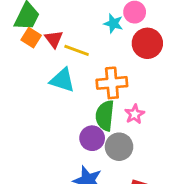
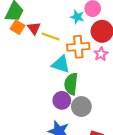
cyan triangle: (62, 80) -> (61, 64), moved
orange cross: (112, 83) -> (78, 47), moved
pink star: (135, 114) -> (101, 54), moved

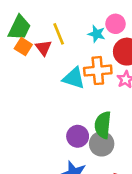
yellow line: (50, 36) -> (59, 34), moved, turned 48
cyan triangle: (61, 64) -> (74, 78), moved
green semicircle: (71, 84) -> (103, 125), moved

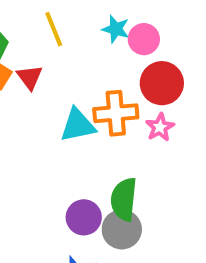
yellow line: (59, 34) -> (54, 29), moved
cyan star: (97, 34) -> (116, 29), moved
cyan triangle: (74, 78) -> (78, 125), turned -30

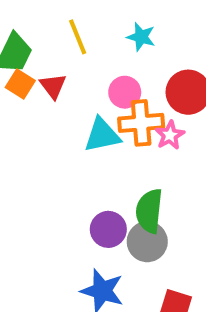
pink circle: (144, 39) -> (125, 92), moved
pink star: (160, 127) -> (170, 135), moved

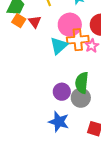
pink circle: (125, 92) -> (70, 25), size x1.5
cyan triangle: (102, 135) -> (59, 46), turned -30

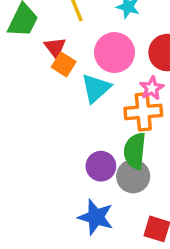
orange square: (19, 21) -> (64, 64), moved
orange cross: (78, 40) -> (143, 112), moved

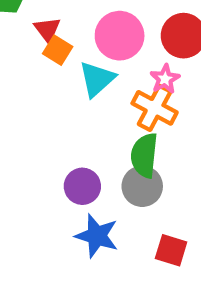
orange cross: (143, 112) -> (155, 108), turned 33
purple circle: (101, 166) -> (82, 186), moved

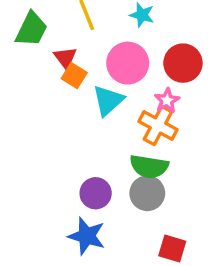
green semicircle: (144, 155) -> (149, 167), turned -87
blue star: (97, 236) -> (87, 236), moved

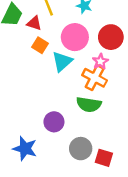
red triangle: (65, 58) -> (34, 23), moved, turned -35
gray circle: (147, 193) -> (81, 149), moved
blue star: (87, 236) -> (25, 149), moved

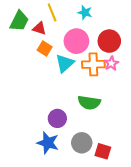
pink star: (100, 61) -> (111, 63), moved
orange cross: (95, 78) -> (93, 64), moved, turned -30
blue star: (25, 149) -> (48, 143), moved

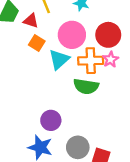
green semicircle: (89, 103) -> (86, 86), moved

